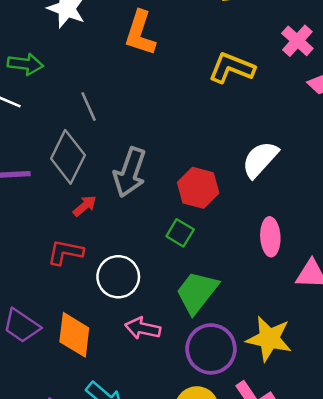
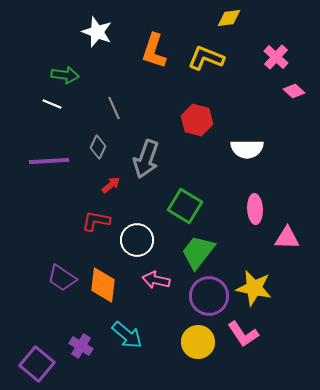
yellow L-shape: (232, 68) -> (206, 58), moved
gray diamond: (68, 157) -> (98, 147), size x0.6
white semicircle: (260, 159) -> (247, 149), turned -132
red hexagon: (198, 188) -> (197, 120), moved
green square: (180, 233) -> (185, 206), size x1.6

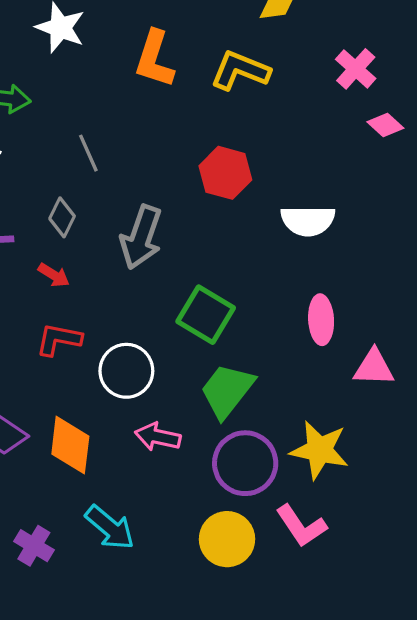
red arrow: (111, 185) -> (54, 275), moved, turned 72

